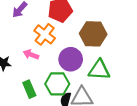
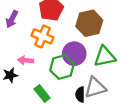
pink arrow: (31, 54) -> (26, 60), moved
green hexagon: (57, 84) -> (62, 67), moved

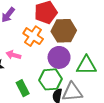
brown hexagon: (89, 23) -> (64, 31), moved
green hexagon: (62, 67) -> (51, 79), moved

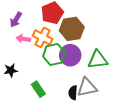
pink arrow: (13, 55) -> (23, 39), moved
green hexagon: (51, 79) -> (54, 54), moved

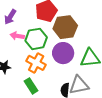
orange cross: (43, 37) -> (36, 63), moved
green hexagon: (54, 54) -> (36, 39), moved

